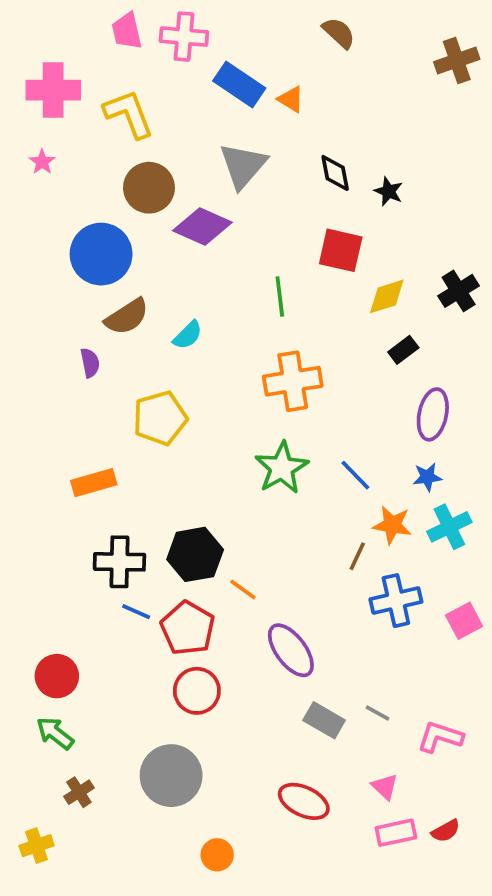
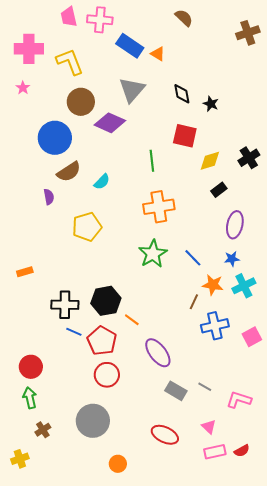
orange rectangle: (94, 483) -> (25, 272), moved, size x0.7
green arrow: (55, 733) -> (30, 398), turned 40

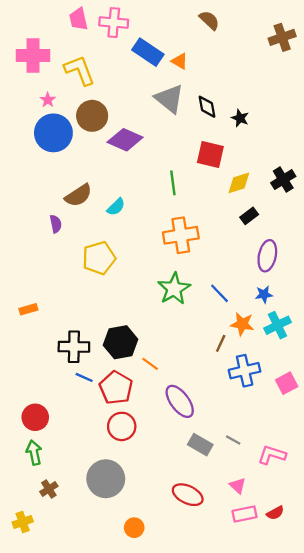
pink star: (23, 88) -> (48, 100), moved
gray triangle: (132, 90) -> (169, 99), moved, turned -32
blue circle: (55, 138) -> (53, 133), moved

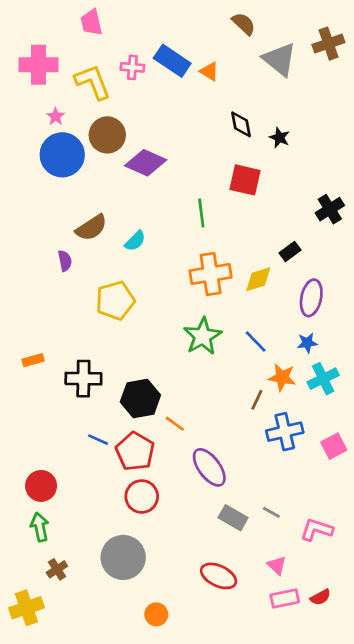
pink cross: (114, 23) -> (132, 67), moved, size x0.7
gray triangle: (169, 99) -> (279, 59), moved
yellow diamond: (239, 183) -> (258, 279), moved
black cross: (74, 347) -> (83, 379), moved
yellow cross: (23, 522) -> (26, 608), size x1.4

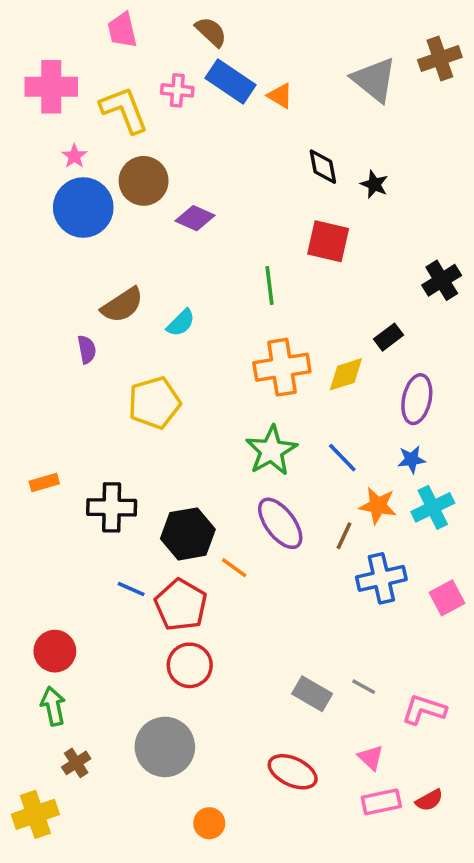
brown semicircle: (244, 24) -> (211, 32), moved
purple diamond: (146, 163) -> (195, 218), size x0.7
purple ellipse: (209, 467) -> (280, 523), moved

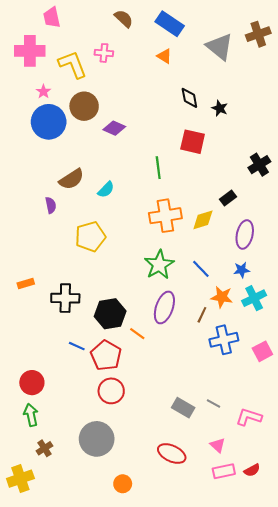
pink trapezoid: (122, 30) -> (52, 18), moved
blue rectangle: (231, 82) -> (170, 24), moved
purple ellipse: (280, 523) -> (164, 307), turned 56

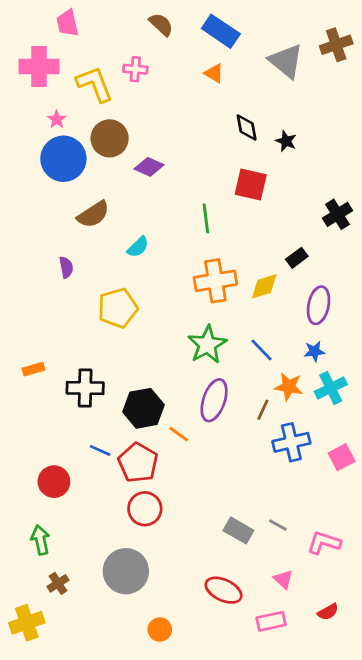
brown semicircle: (72, 179) -> (93, 214), moved
red circle: (32, 383) -> (54, 482), moved
pink rectangle: (224, 471) -> (271, 621), moved

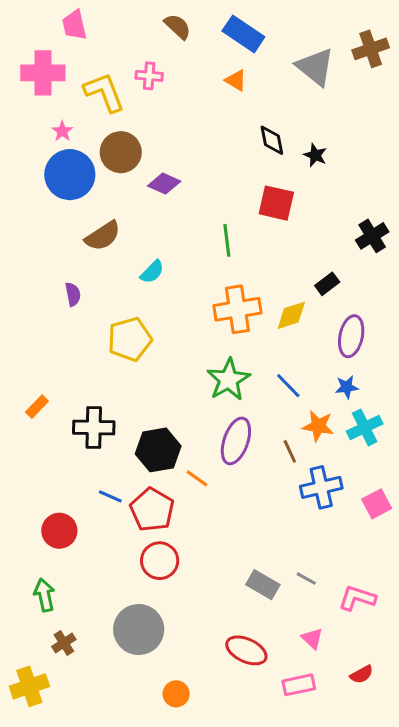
orange rectangle: (34, 369) -> (37, 407), turned -30
brown line: (263, 410) -> (290, 451), turned -50

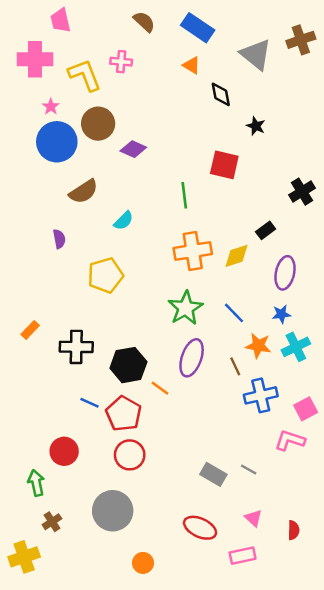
black diamond: (272, 140) -> (221, 94), moved
red circle: (59, 531) -> (64, 451), moved
pink L-shape: (357, 598) -> (290, 440), moved
red semicircle: (362, 674) -> (294, 530), moved, turned -60

